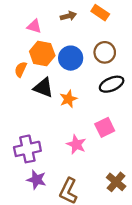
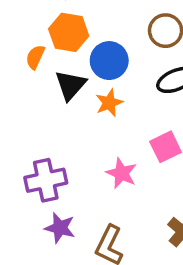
blue circle: (71, 58) -> (109, 61), moved
black triangle: (43, 88) -> (70, 85), turned 50

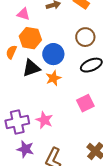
black triangle: (70, 85) -> (31, 68), turned 30
pink star: (122, 173) -> (44, 120), moved

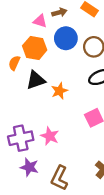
pink triangle: (23, 14) -> (40, 21), moved
blue circle: (53, 54) -> (66, 38), moved

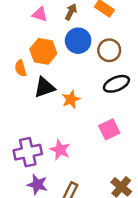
brown arrow: (59, 12) -> (71, 12), turned -48
pink triangle: (40, 21) -> (40, 14), moved
orange semicircle: (14, 63) -> (21, 68), turned -40

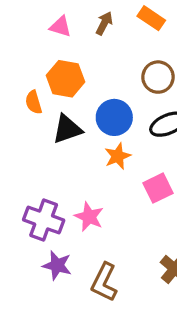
blue circle: (78, 41) -> (114, 117), moved
orange star: (71, 99) -> (118, 156), moved
purple cross: (28, 152) -> (44, 220), turned 32

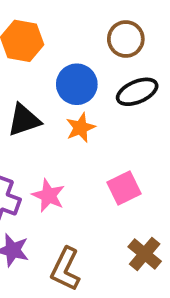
black triangle: (67, 129) -> (24, 120), moved
pink square: (158, 188) -> (124, 188), moved

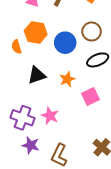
blue circle: (77, 84) -> (65, 43), moved
pink square: (124, 188) -> (91, 96), moved

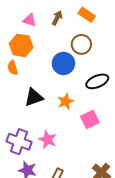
brown circle: (92, 31) -> (81, 44), moved
orange hexagon: (36, 33) -> (21, 45), moved

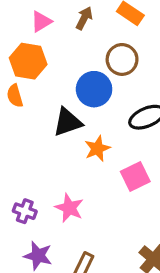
pink triangle: (30, 20) -> (41, 22), turned -48
black triangle: (34, 97) -> (68, 122), moved
purple cross: (19, 142) -> (25, 211), size x0.6

